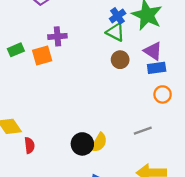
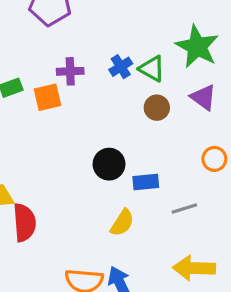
blue cross: (118, 16) -> (121, 67), moved
blue rectangle: (157, 68) -> (146, 182), moved
black circle: (82, 144) -> (109, 164), moved
red semicircle: (29, 145) -> (24, 223), size x1.6

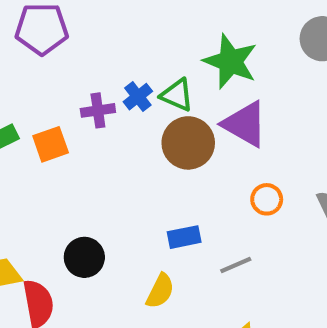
purple cross: (70, 71) -> (98, 110), moved
purple triangle: (203, 97) -> (245, 124), size x1.4
brown circle: (157, 108) -> (188, 143), size x1.6
black circle: (109, 164) -> (84, 257), moved

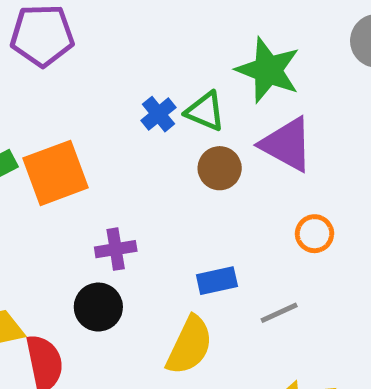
purple cross: (98, 110) -> (116, 249), moved
brown circle: (188, 143) -> (220, 168), size x0.7
orange square: (51, 144) -> (56, 173), size x1.5
yellow semicircle: (160, 291) -> (190, 345), size x1.4

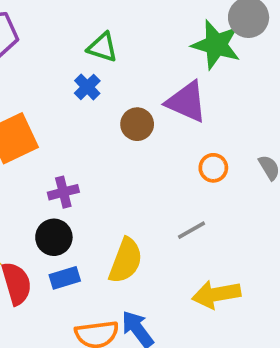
green star: (268, 70) -> (216, 45), moved
green triangle: (205, 111) -> (102, 47), moved
blue rectangle: (217, 281) -> (65, 278), moved

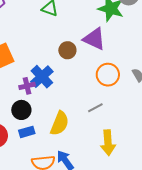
blue cross: (87, 87) -> (42, 77), moved, size x1.6
orange circle: (213, 168) -> (108, 75), size x1.5
yellow arrow: (216, 294) -> (108, 143), turned -85

